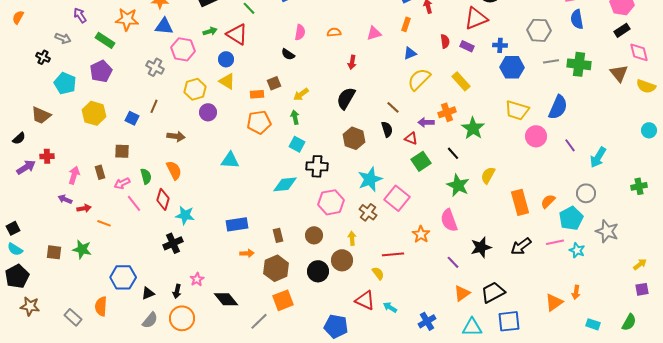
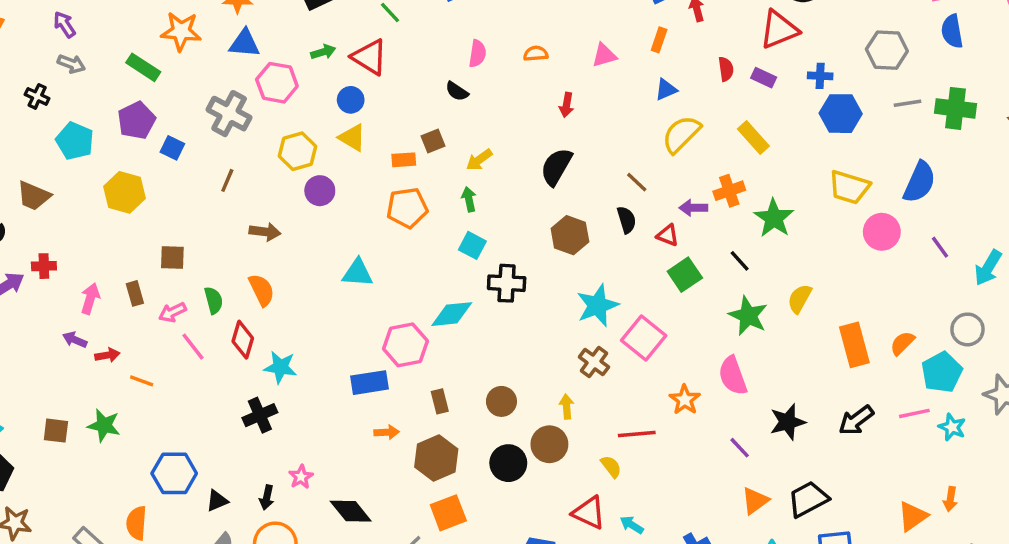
purple arrow: (80, 15) -> (65, 24), moved
gray cross: (155, 67) -> (229, 114), size x1.4
blue square: (132, 118) -> (172, 148), moved
pink hexagon: (331, 202) -> (405, 345), moved

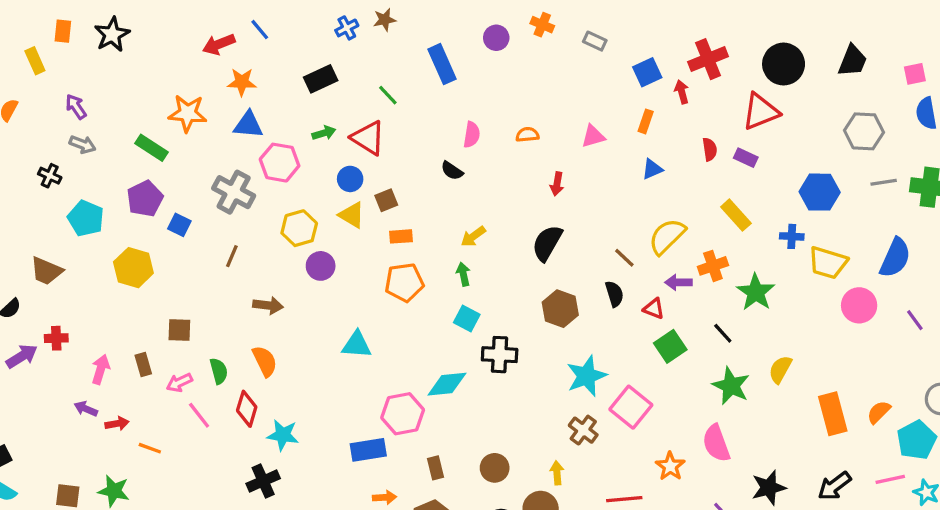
blue cross: (820, 76) -> (792, 236), moved
yellow semicircle: (681, 134) -> (667, 236), moved
brown square: (433, 141) -> (386, 200), moved

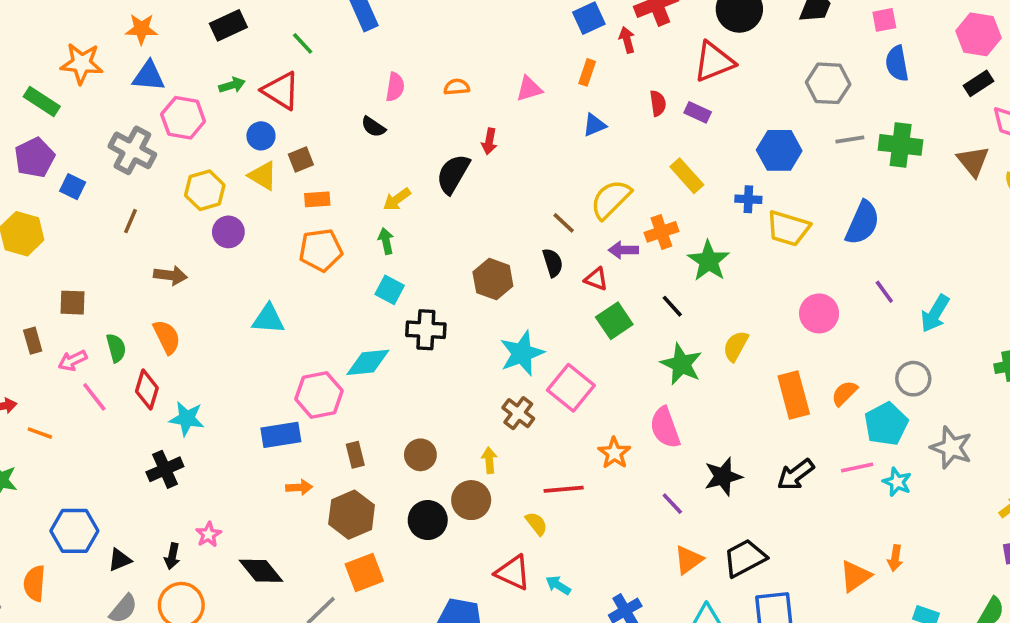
black semicircle: (547, 243) -> (453, 174), moved
pink circle: (859, 305) -> (819, 313), moved

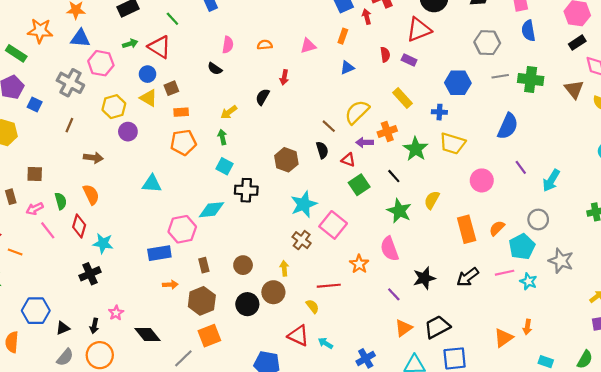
black semicircle: (453, 174) -> (263, 97), size x0.7
yellow trapezoid: (788, 228) -> (452, 144), moved

